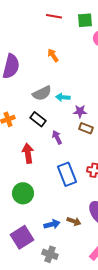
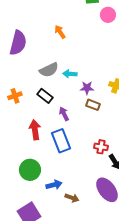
blue rectangle: (67, 174) -> (61, 141), moved
brown arrow: (74, 221) -> (72, 198), moved
blue arrow: (52, 224) -> (54, 185), moved

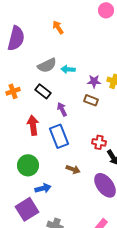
purple star: (87, 88) -> (94, 81), moved
blue arrow: (54, 185) -> (43, 188), moved
brown arrow: (72, 198) -> (73, 169), moved

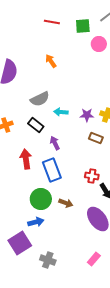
cyan arrow: (68, 69) -> (61, 112), moved
brown rectangle: (91, 100) -> (96, 138), moved
green circle: (28, 165) -> (41, 199), moved

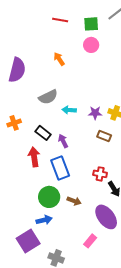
pink circle: (99, 44) -> (91, 45), moved
black rectangle: (36, 125) -> (43, 133), moved
pink rectangle: (94, 259) -> (90, 241), moved

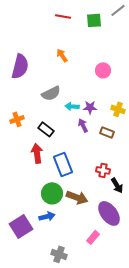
pink circle: (91, 45) -> (103, 70), moved
purple star: (95, 113) -> (90, 107), moved
purple arrow: (63, 141) -> (83, 125), moved
brown arrow: (74, 201) -> (77, 197), size x1.5
purple square: (28, 241) -> (21, 226), moved

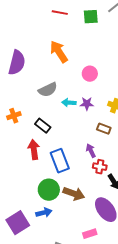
orange arrow: (62, 55) -> (59, 52), size x1.6
pink circle: (103, 70) -> (90, 74), moved
purple arrow: (83, 125) -> (91, 151), moved
pink rectangle: (93, 237) -> (90, 234), turned 32

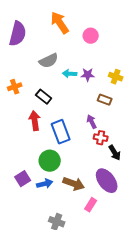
pink circle: (90, 74) -> (91, 36), moved
brown arrow: (74, 194) -> (74, 184), moved
purple square: (18, 223) -> (23, 179), moved, size x0.7
pink rectangle: (90, 234) -> (91, 205), turned -40

